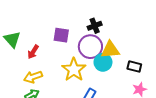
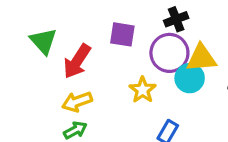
red arrow: (33, 52) -> (77, 61), size x1.5
yellow star: (74, 70) -> (143, 90), size x0.7

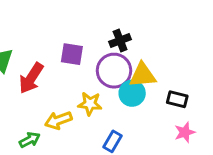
yellow star: (143, 90) -> (90, 104), turned -30
yellow arrow: (77, 102) -> (58, 120), moved

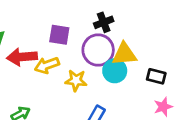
red arrow: (31, 78) -> (22, 57), turned 52
yellow arrow: (58, 120) -> (47, 65), moved

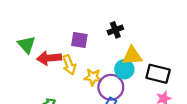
purple circle: (98, 50) -> (111, 87), moved
yellow arrow: (47, 65) -> (69, 65), turned -90
black rectangle: (156, 76) -> (158, 74), size x1.5

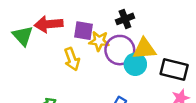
red arrow: (49, 58) -> (49, 24), moved
yellow star: (93, 77) -> (99, 41), moved
purple circle: (111, 87) -> (120, 50), moved

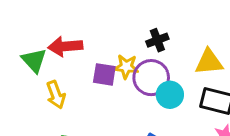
purple square: (84, 31) -> (104, 74), moved
yellow triangle: (144, 49) -> (209, 62), moved
yellow arrow: (72, 59) -> (56, 95), moved

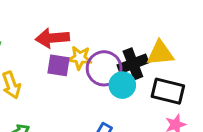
black cross: (157, 40) -> (133, 64), moved, size x1.4
red arrow: (65, 46) -> (52, 38), moved

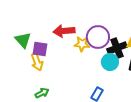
purple square: (58, 65) -> (40, 49), moved
purple circle: (104, 68) -> (98, 37), moved

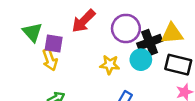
red arrow: (64, 31) -> (84, 21), turned -40
yellow star: (82, 44) -> (110, 65), moved

